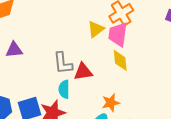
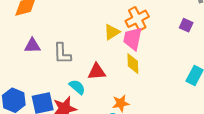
gray L-shape: (63, 63) -> (62, 54), moved
cyan semicircle: (64, 89) -> (77, 87), turned 126

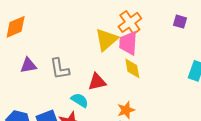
yellow triangle: (112, 32) -> (106, 40), size x1.4

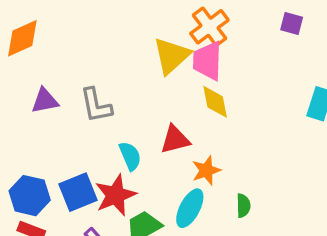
red triangle: (97, 82) -> (175, 140), moved
cyan semicircle: (80, 100) -> (130, 156), turned 36

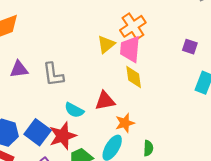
purple square: (292, 24) -> (190, 47), moved
yellow triangle: (171, 56) -> (106, 44), size x0.7
cyan semicircle: (130, 156) -> (74, 110), turned 138
blue square: (78, 192) -> (38, 132), turned -35

